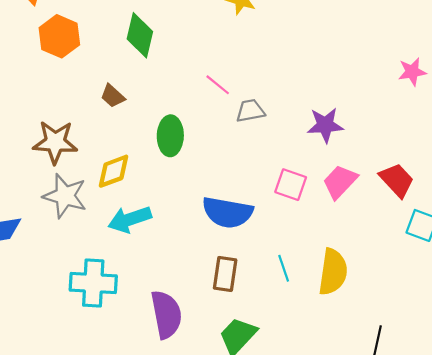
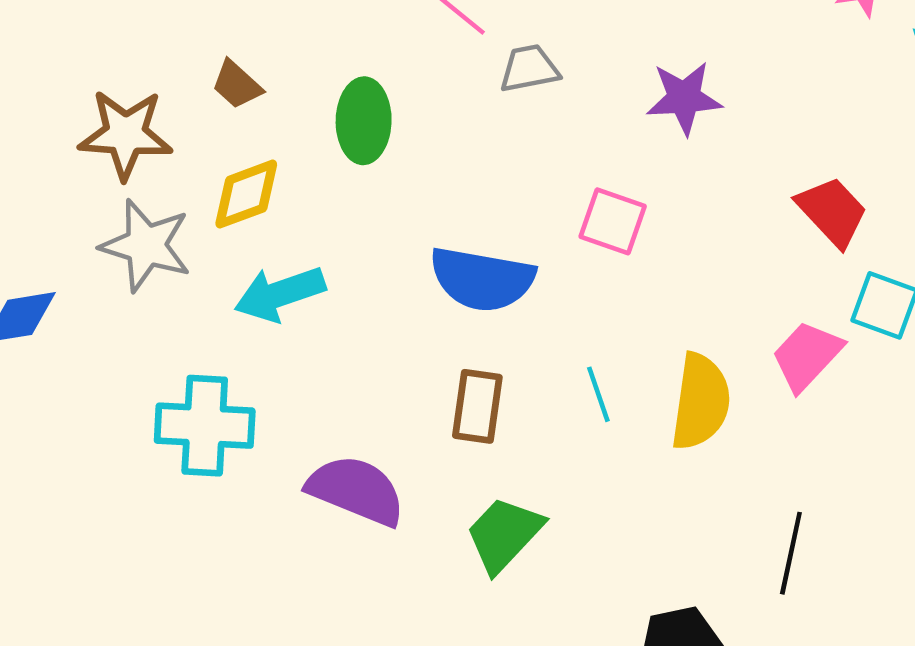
brown trapezoid: (113, 96) -> (237, 85), moved
pink trapezoid: (340, 182) -> (807, 356), moved
purple semicircle: (166, 314) -> (356, 490), turned -57

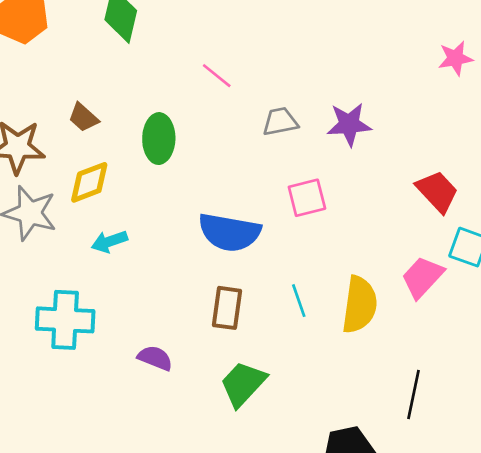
gray trapezoid: (529, 69) -> (280, 122), moved
pink square: (613, 221) -> (307, 198), turned -33
cyan arrow: (280, 294) -> (109, 241), size x0.7
purple semicircle: (356, 490) -> (155, 358), size x0.6

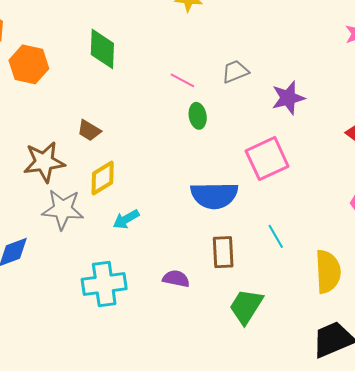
gray trapezoid: (280, 122) -> (235, 72), moved
green ellipse: (159, 139) -> (198, 116), moved, size x0.7
pink square: (307, 198) -> (267, 159), size x1.4
yellow semicircle: (360, 305) -> (328, 272), moved
purple semicircle: (155, 358) -> (176, 279), moved

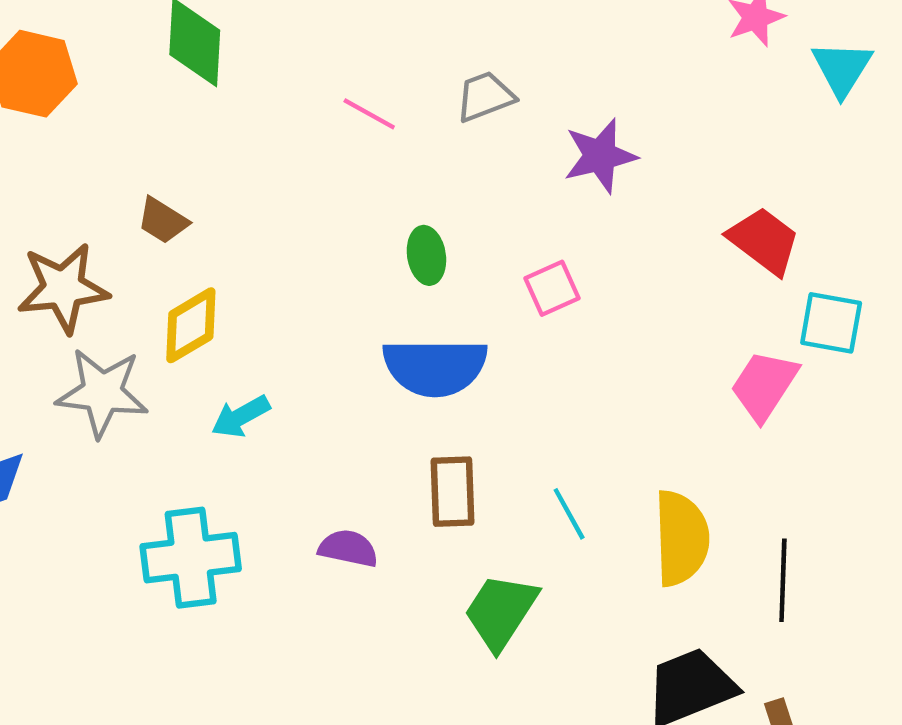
green ellipse: (198, 116) -> (426, 255), moved
pink square: (267, 159) -> (552, 288), size x0.6
cyan line: (276, 236) -> (569, 514), moved

